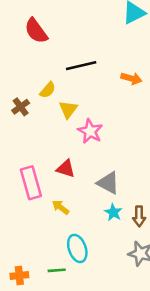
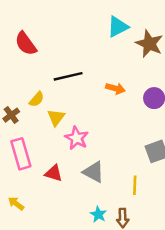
pink rectangle: (31, 183) -> (21, 154), moved
gray triangle: (108, 183) -> (94, 172), moved
yellow arrow: (61, 207) -> (16, 203), moved

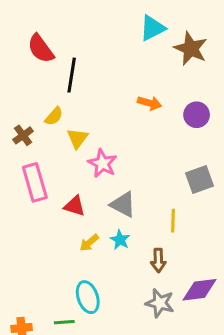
black line: (68, 76) -> (72, 75), moved, turned -68
yellow arrow: (16, 203) -> (89, 243), moved, turned -77
cyan star: (98, 214) -> (120, 240), moved

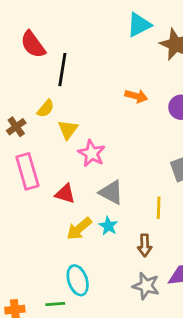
yellow arrow: (89, 243) -> (79, 229), size x1.4

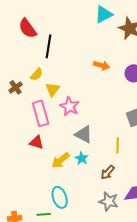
pink rectangle: (27, 171) -> (41, 113), moved
red triangle: (65, 194) -> (37, 142), moved
brown arrow: (145, 245) -> (108, 172), turned 42

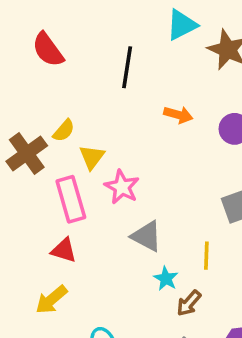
black line: (49, 46) -> (127, 67), moved
brown cross: (16, 87) -> (27, 154), size x1.6
cyan star: (82, 158) -> (166, 279), moved
yellow arrow: (61, 160) -> (51, 300), moved

